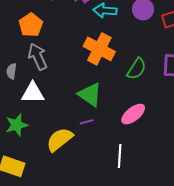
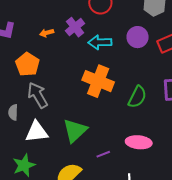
green triangle: (90, 95) -> (75, 131), moved, turned 48
pink ellipse: (133, 114) -> (139, 142), turned 50
purple line: (87, 122) -> (103, 154), moved

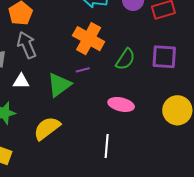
white triangle: (37, 132) -> (21, 81), size x0.7
purple line: (103, 154) -> (83, 70), moved

